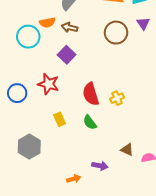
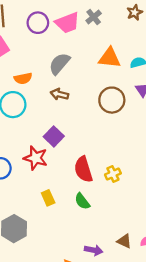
orange semicircle: (47, 22) -> (23, 78), moved
purple square: (67, 55) -> (54, 136), moved
brown triangle: (127, 150) -> (124, 241), moved

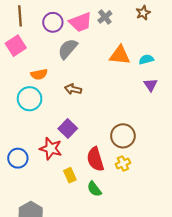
gray semicircle: (59, 64) -> (68, 49), moved
brown circle: (112, 100) -> (123, 136), moved
yellow rectangle: (48, 198) -> (70, 175), moved

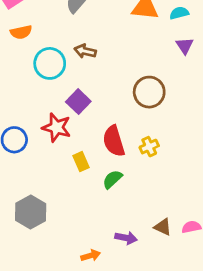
orange semicircle: (39, 74) -> (21, 32), moved
cyan circle: (30, 99) -> (50, 63), moved
brown circle: (123, 136) -> (149, 92), moved
green semicircle: (94, 189) -> (112, 179), turned 84

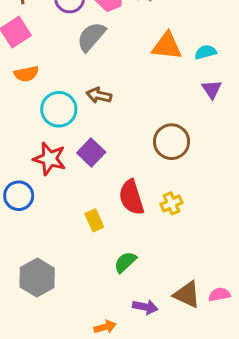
red star: (57, 127) -> (50, 159), moved
green semicircle: (112, 179) -> (125, 262), moved
brown triangle: (163, 227) -> (187, 295), size x1.4

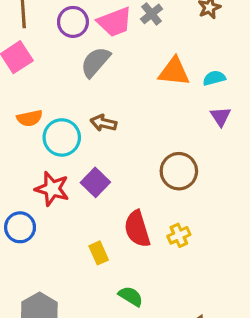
orange semicircle: (26, 74) -> (30, 118), moved
green semicircle: (125, 262) -> (131, 296), turned 75

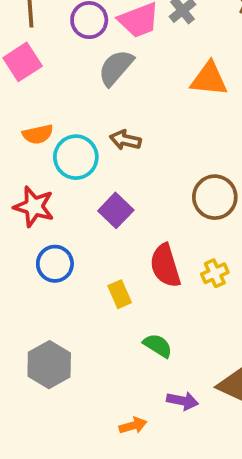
red star: (52, 189) -> (34, 207), moved
blue circle: (20, 227) -> (55, 264), moved

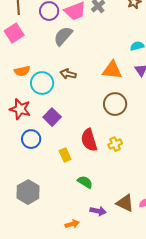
orange triangle: (209, 79) -> (112, 70), moved
purple square: (116, 210) -> (52, 117), moved

